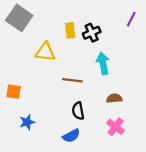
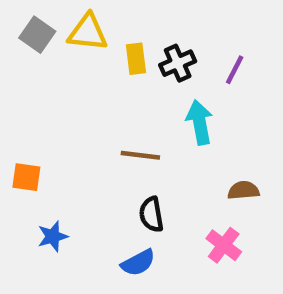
gray square: (19, 18) -> (37, 35), size x0.7
purple line: (131, 19) -> (235, 70), moved
yellow triangle: (45, 52) -> (88, 32), moved
brown semicircle: (114, 98) -> (243, 190), moved

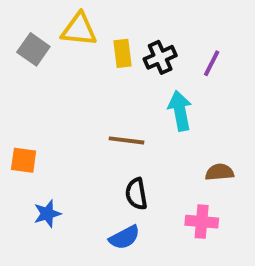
gray square: (37, 35) -> (33, 49), moved
pink cross: (224, 245) -> (202, 222), turned -32

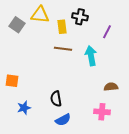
black cross: (160, 57) -> (80, 17), moved, turned 35
brown line: (126, 140) -> (63, 49), moved
black semicircle: (136, 194) -> (56, 99), moved

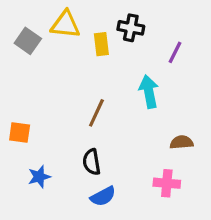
brown line: (63, 49) -> (96, 113), moved, turned -72

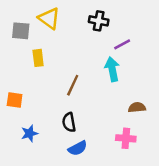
yellow triangle: (65, 25) -> (49, 18), turned 30
gray square: (28, 41) -> (21, 31), turned -30
yellow rectangle: (101, 44) -> (38, 58), moved
purple line: (175, 52) -> (122, 44), moved, turned 35

